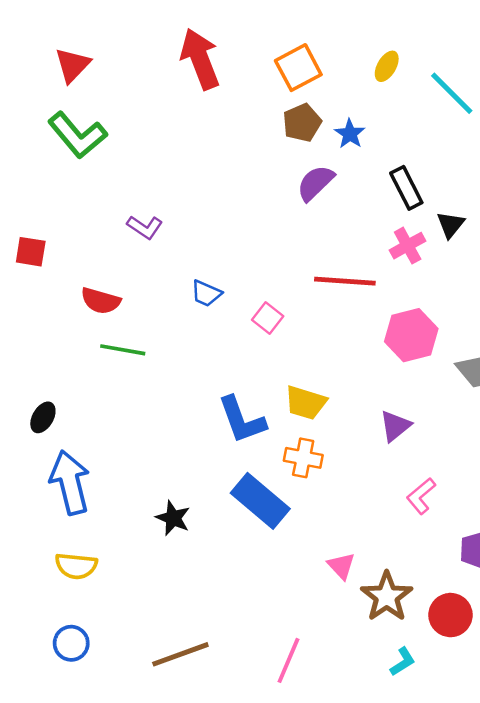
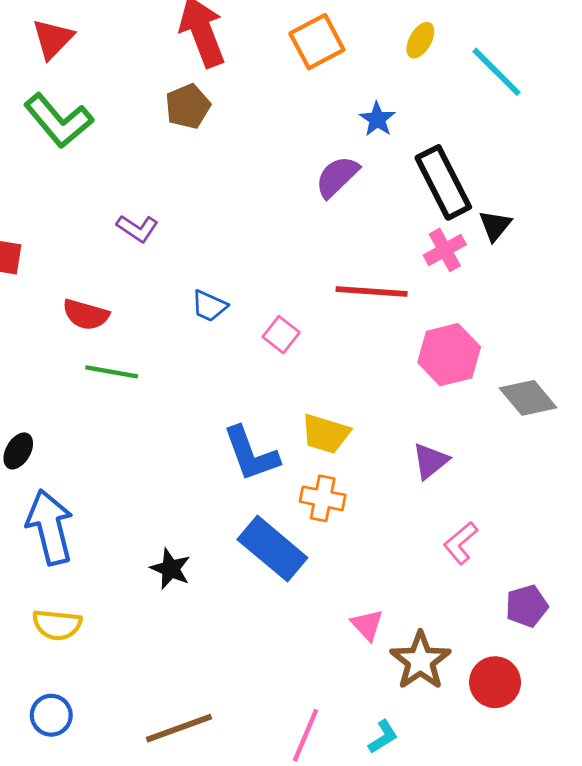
brown pentagon: (302, 123) -> (188, 106), moved
black rectangle: (406, 188) -> (443, 182), size x1.4
cyan L-shape: (403, 662) -> (383, 737), moved

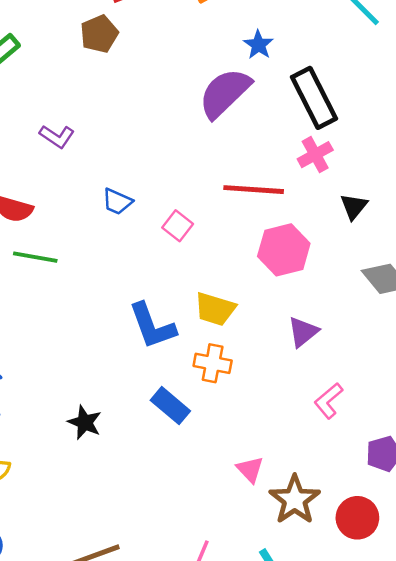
purple semicircle: (337, 177) -> (225, 93), size x1.4
black triangle: (495, 225) -> (354, 206), moved
pink hexagon: (449, 355) -> (284, 250), moved
blue rectangle: (272, 549) -> (170, 406), size x0.7

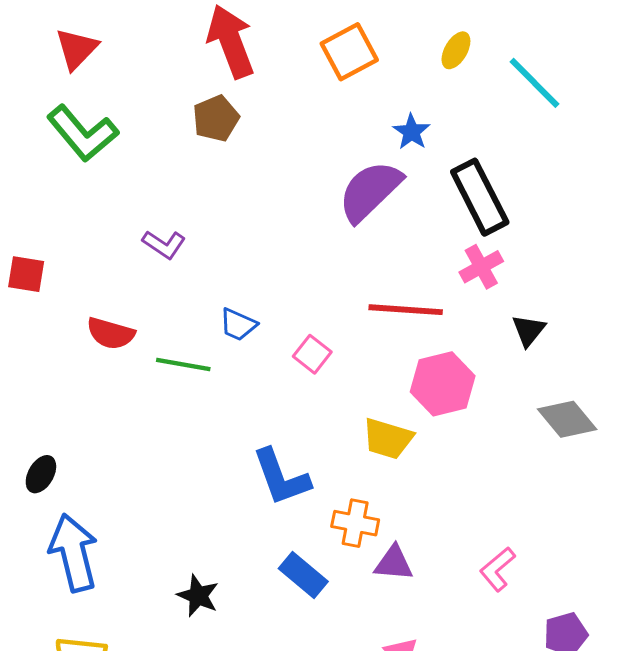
green line: (35, 257) -> (183, 365), moved
yellow trapezoid: (215, 309) -> (388, 439), moved
purple triangle: (303, 332) -> (394, 563), moved, turned 44

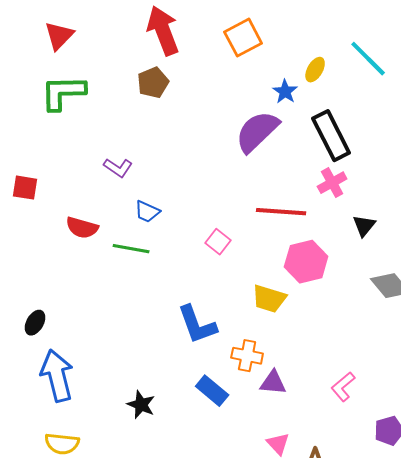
yellow ellipse: (456, 50) -> (315, 70), moved
green L-shape: (82, 133) -> (63, 93), turned 129
blue trapezoid: (238, 324) -> (147, 212), moved

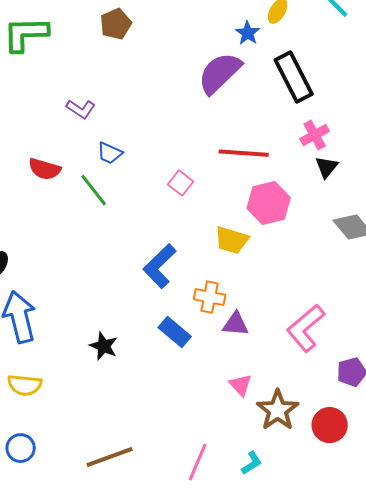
pink cross: (332, 183) -> (315, 135), moved
green line: (131, 249) -> (94, 190), turned 42
blue L-shape: (197, 325) -> (160, 266), turned 66
pink L-shape: (343, 387) -> (306, 328), size x1.6

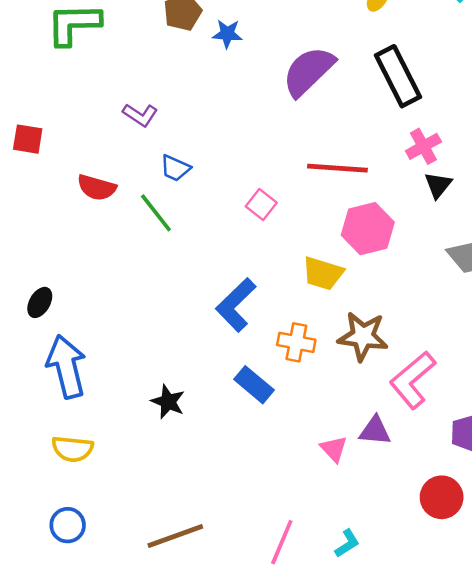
blue star: (248, 33) -> (227, 34), moved, turned -30
purple triangle: (236, 324) -> (375, 431), moved
brown star: (278, 410) -> (363, 336), moved, turned -30

